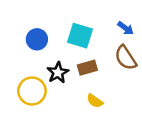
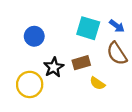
cyan square: (80, 36) -> (88, 28), moved
yellow semicircle: (95, 101) -> (97, 83), moved

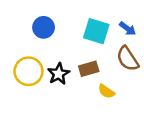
blue circle: (34, 36) -> (44, 27), moved
yellow circle: (30, 84) -> (28, 71), moved

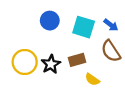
blue circle: (44, 27) -> (50, 21), moved

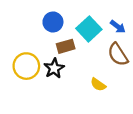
cyan square: (84, 27) -> (89, 29), turned 30
brown rectangle: (77, 60) -> (66, 46), moved

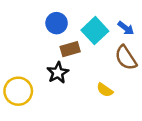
yellow circle: (26, 66) -> (18, 91), moved

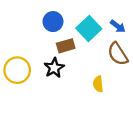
yellow semicircle: (105, 90) -> (98, 84), turned 49
yellow circle: (18, 91) -> (17, 70), moved

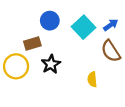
blue arrow: (118, 26) -> (111, 25), turned -72
brown rectangle: (66, 46) -> (32, 43), moved

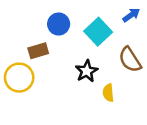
blue arrow: (111, 25) -> (131, 15), moved
black star: (51, 64) -> (87, 71), moved

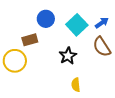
blue arrow: (131, 15) -> (102, 23), moved
yellow semicircle: (108, 93) -> (76, 85), moved

